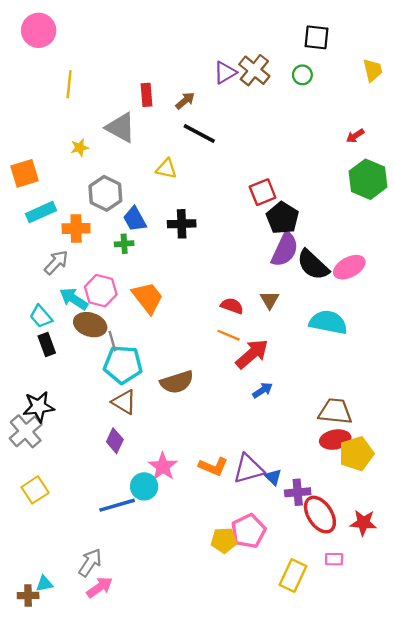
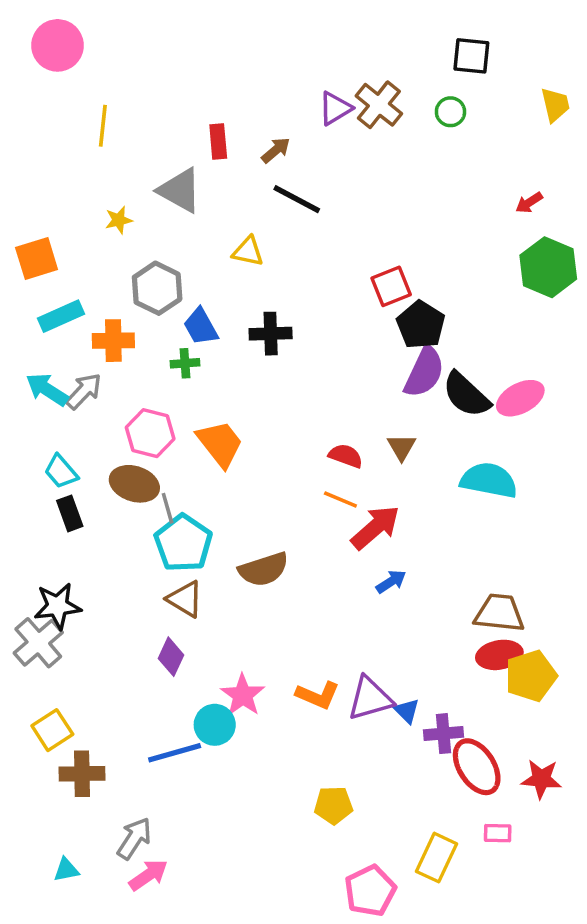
cyan arrow: (74, 299) -> (47, 389), moved
cyan pentagon: (123, 364) -> (183, 543), turned 30
pink pentagon: (248, 531) -> (370, 891), moved
brown cross: (28, 595) -> (82, 774), moved, size x1.4

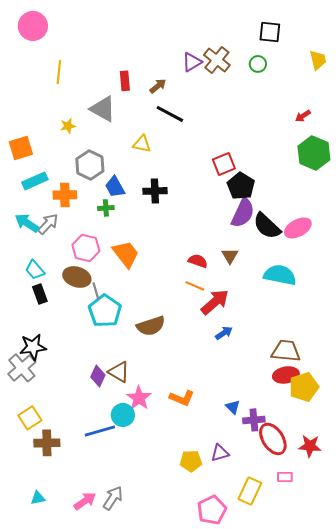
brown triangle: (185, 599) -> (119, 372), moved
purple triangle: (370, 699) -> (220, 453), moved, size x0.7
gray arrow: (134, 838) -> (113, 498), moved

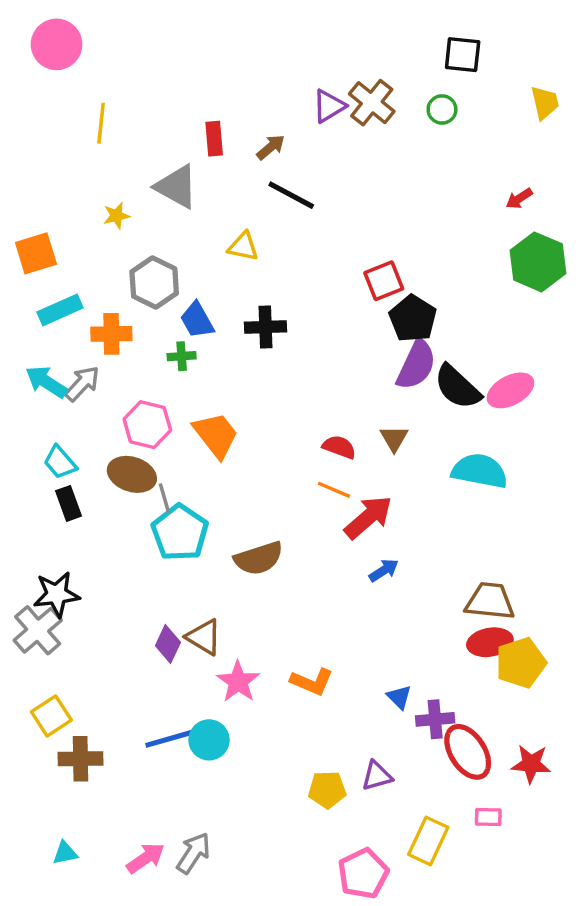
cyan circle: (123, 415) -> (209, 740), moved

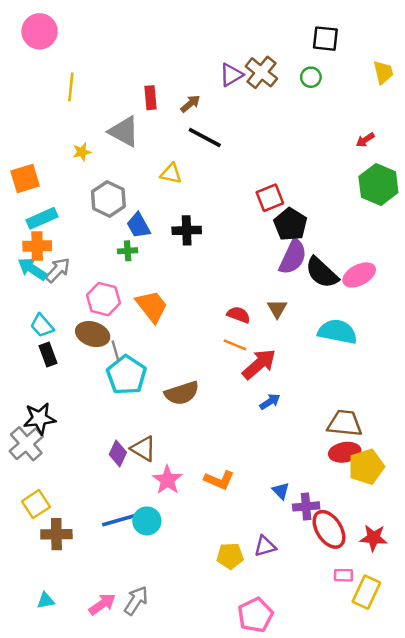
orange cross: (111, 334) -> (37, 246), moved
yellow rectangle: (428, 841) -> (366, 592), moved

